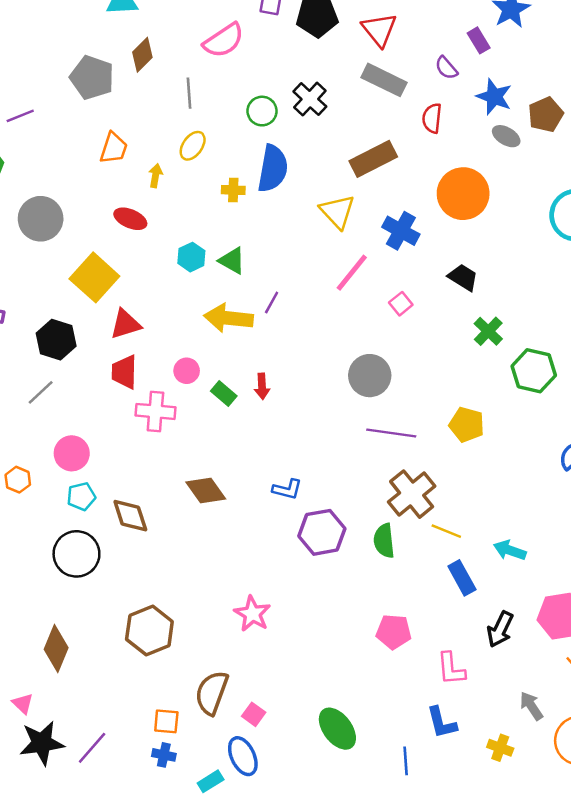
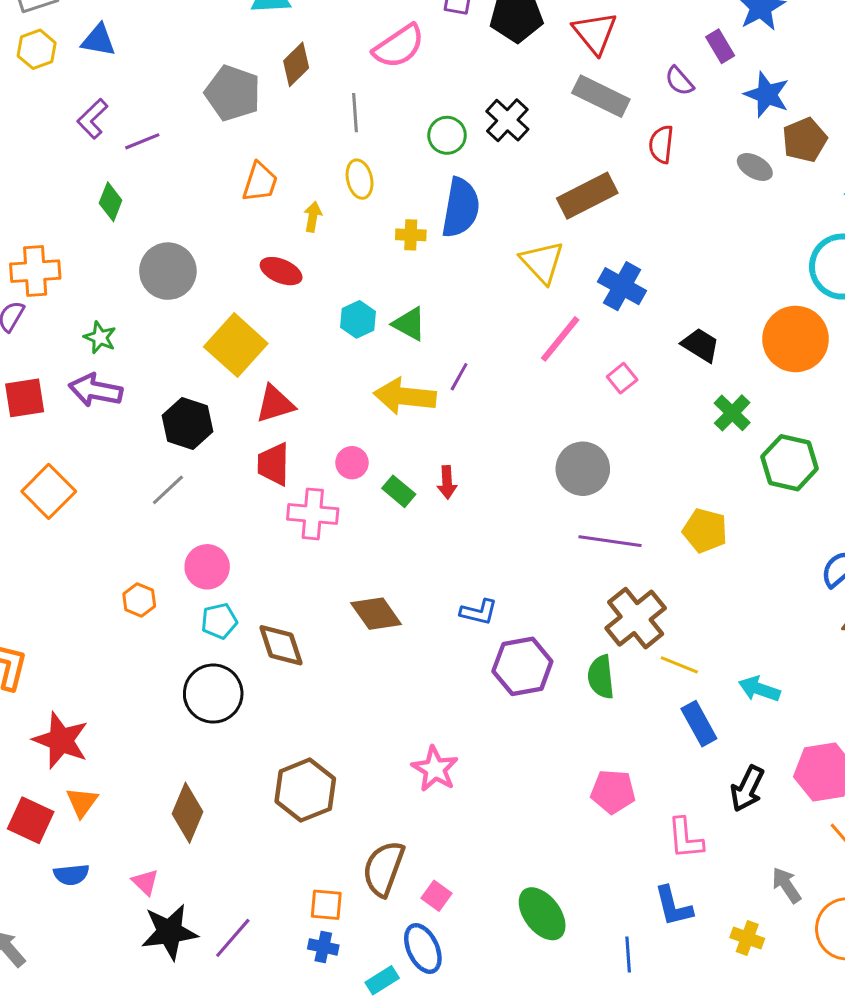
blue star: (494, 97) -> (767, 95), moved
yellow ellipse: (193, 146) -> (360, 179), turned -48
orange circle: (463, 194) -> (796, 339), moved

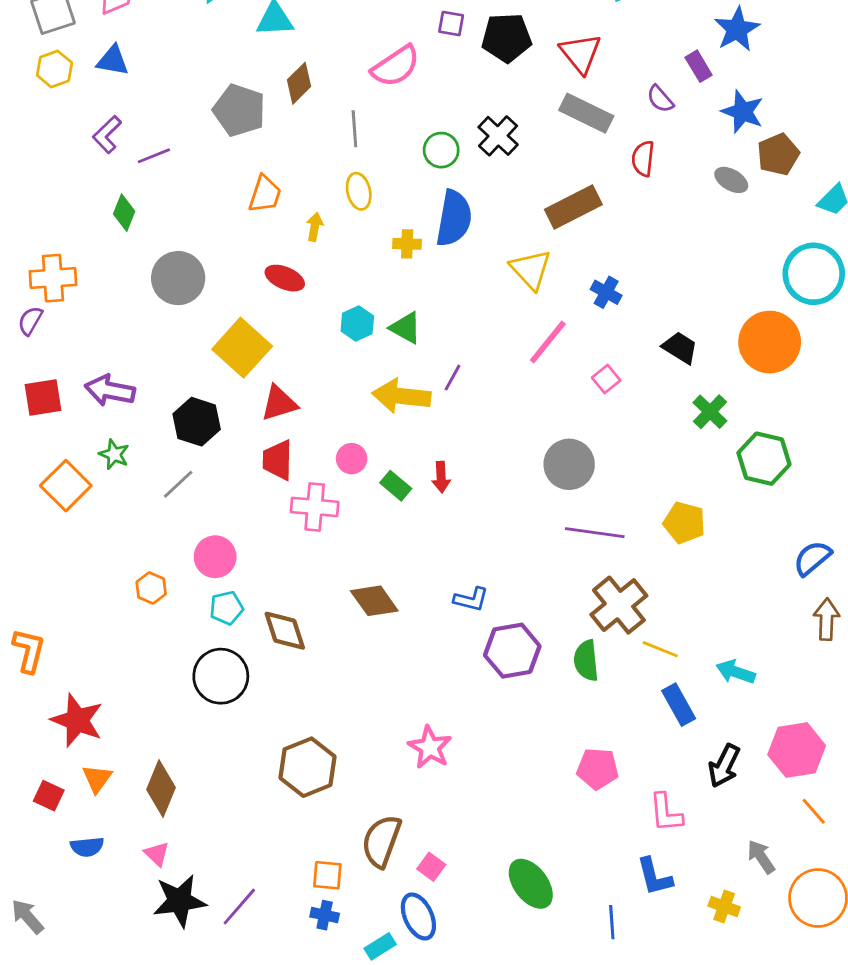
blue cross: (622, 286) -> (606, 292), size x0.7
green star: (100, 337) -> (114, 454), moved
brown diamond: (188, 813) -> (161, 789), moved
red square: (31, 820) -> (49, 796), size x0.7

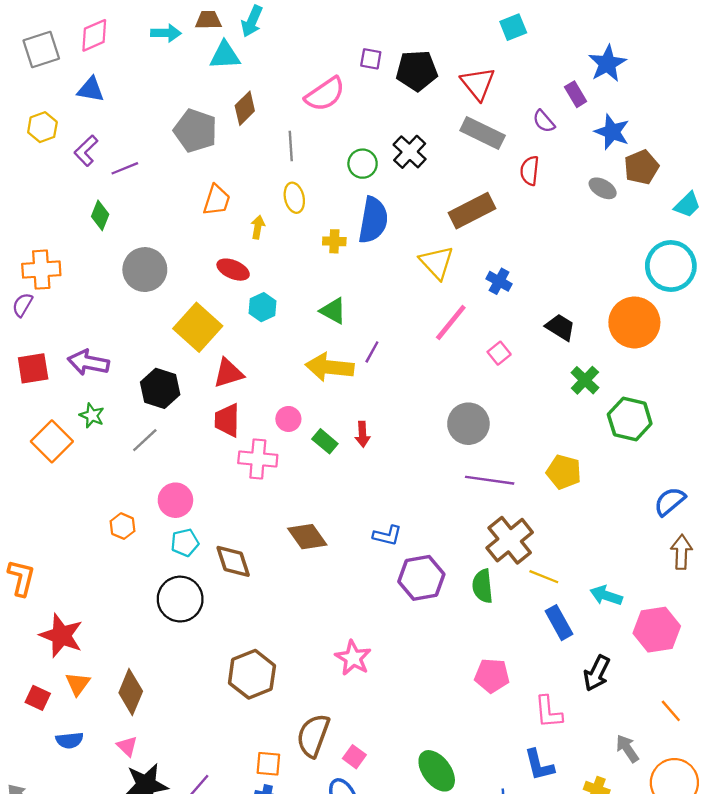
yellow hexagon: (54, 69) -> (42, 127), moved
cyan hexagon: (357, 324) -> (263, 307), moved
pink hexagon: (797, 750) -> (657, 630), moved

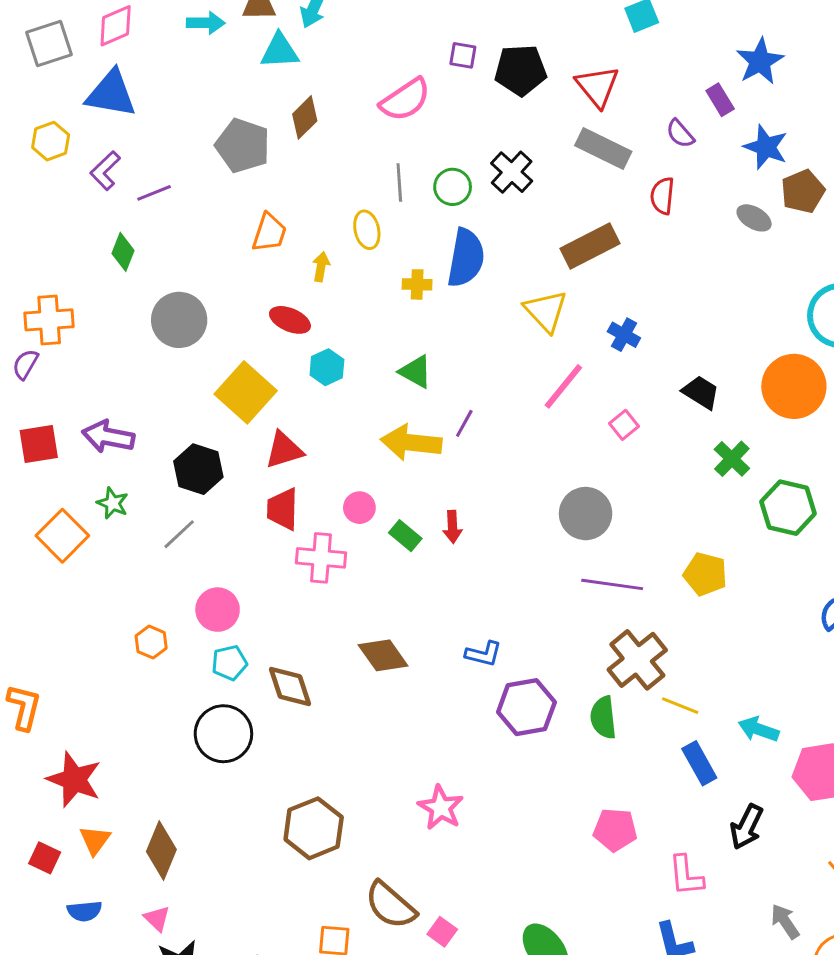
blue triangle: (91, 89) -> (111, 94), size x1.5
gray line: (291, 146) -> (399, 182), moved
brown semicircle: (313, 736) -> (390, 905), turned -69

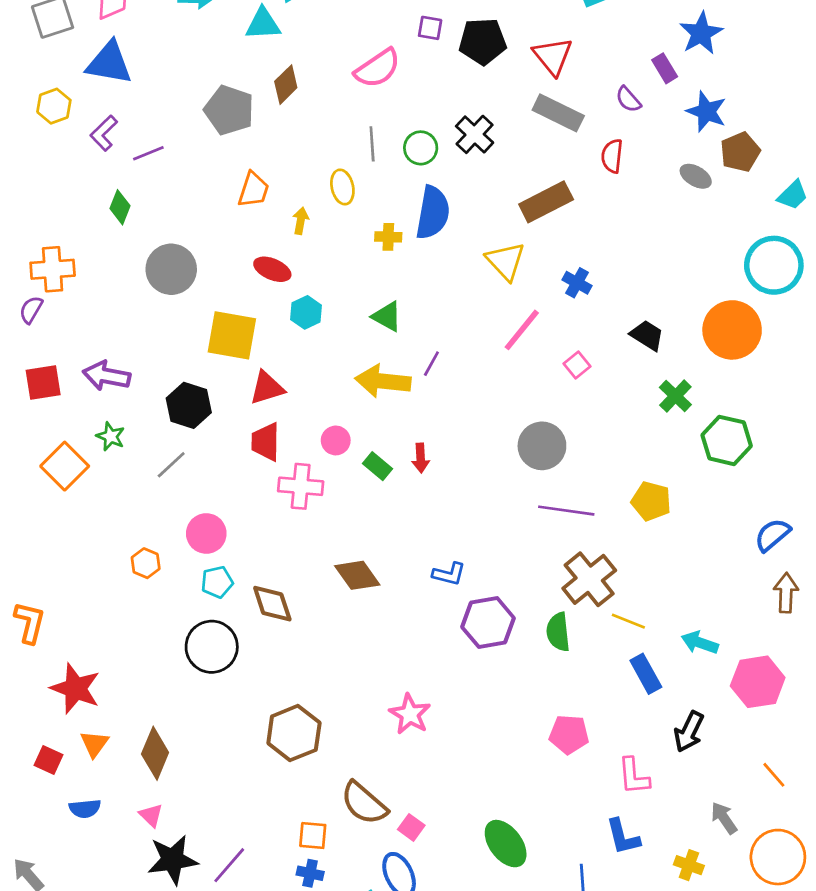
yellow square: (246, 392) -> (232, 335), turned -32

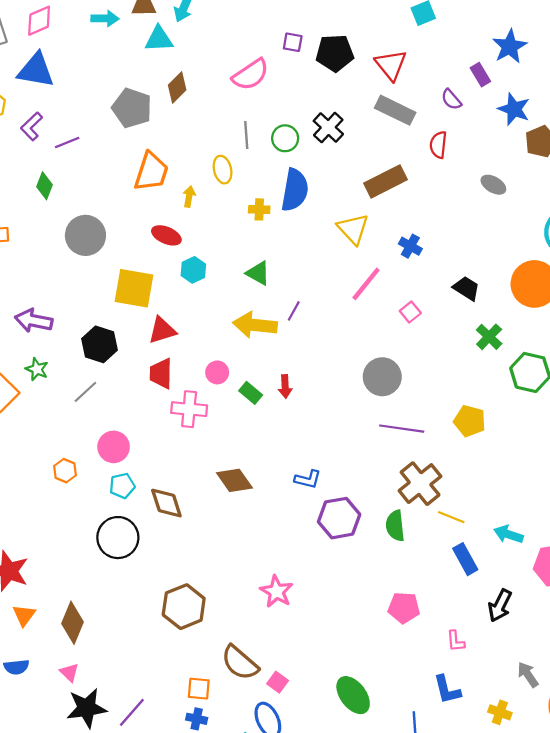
gray ellipse: (696, 176) -> (493, 185), moved
orange trapezoid: (253, 190) -> (151, 172), size x1.4
pink L-shape: (634, 776) -> (456, 641), size x0.7

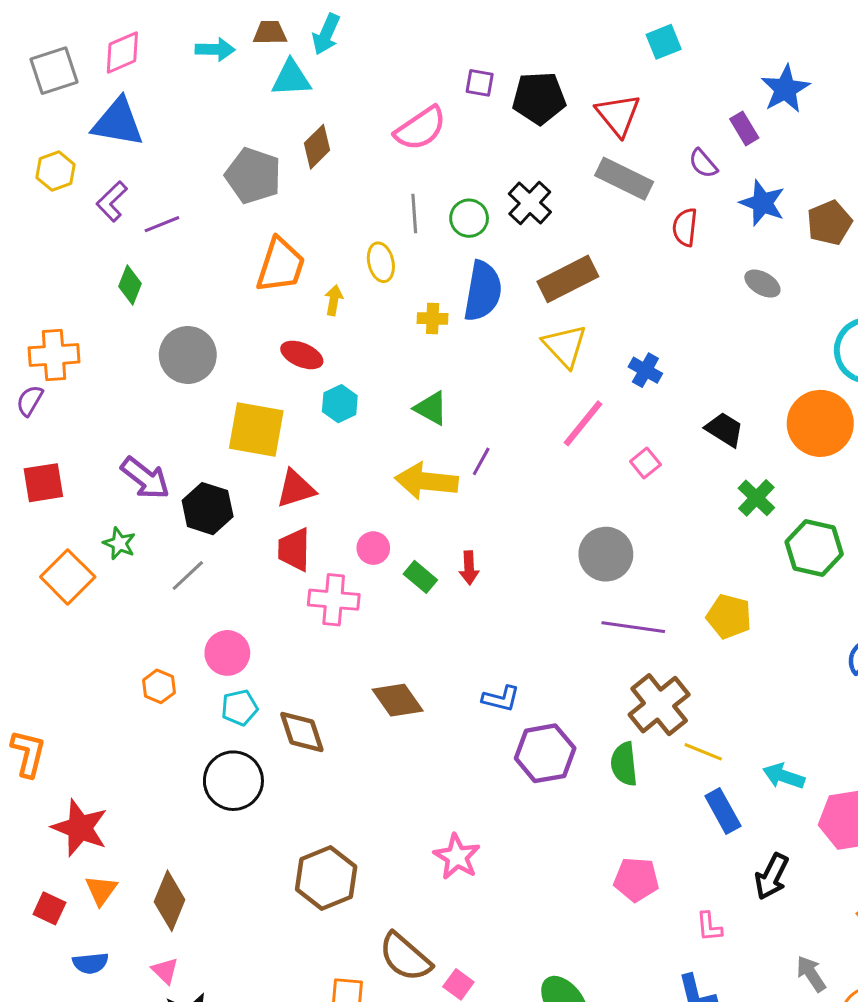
blue star: (514, 109) -> (762, 203), moved
brown rectangle: (385, 181) -> (568, 279), moved
purple arrow: (34, 321) -> (145, 478), moved, turned -153

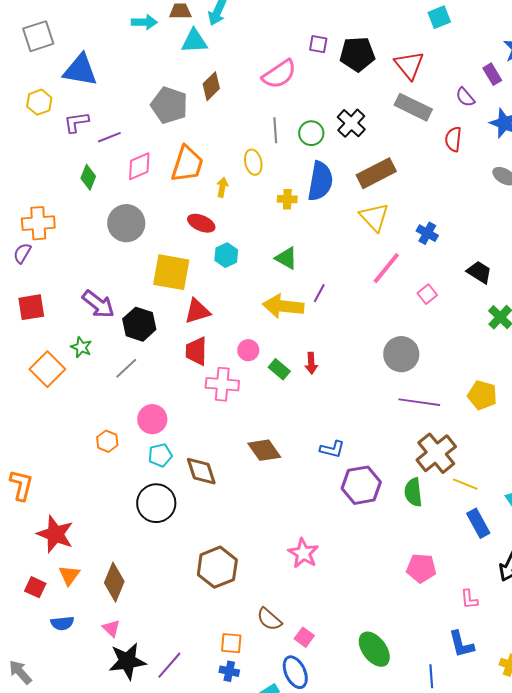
pink diamond: (122, 52) -> (139, 166), moved
purple L-shape: (112, 201) -> (76, 122), turned 36
brown semicircle: (405, 957) -> (269, 619), size x0.7

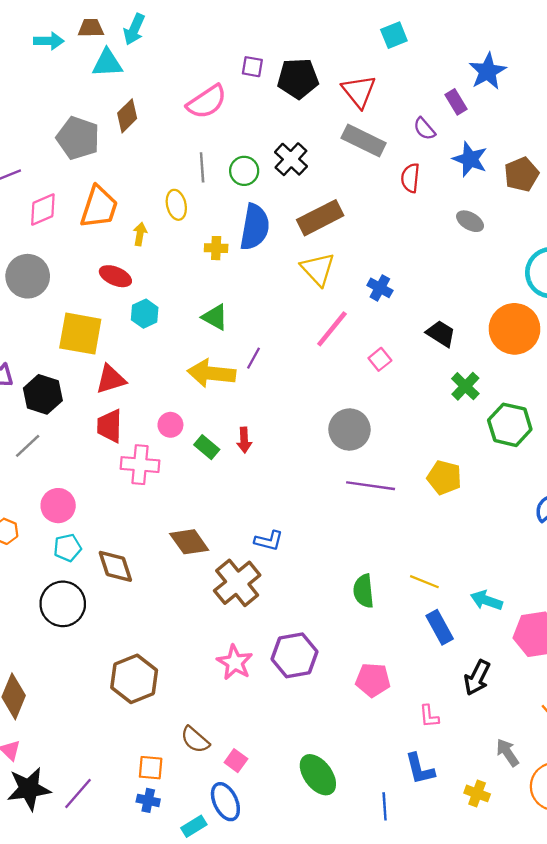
brown cross: (436, 453) -> (237, 583), moved
purple hexagon: (361, 485) -> (294, 655), moved

